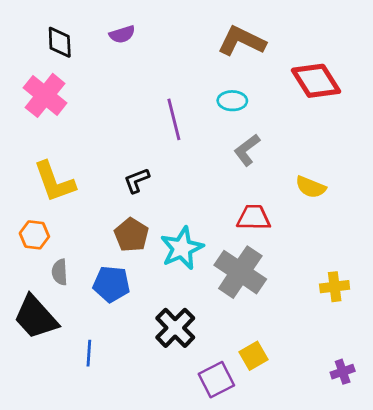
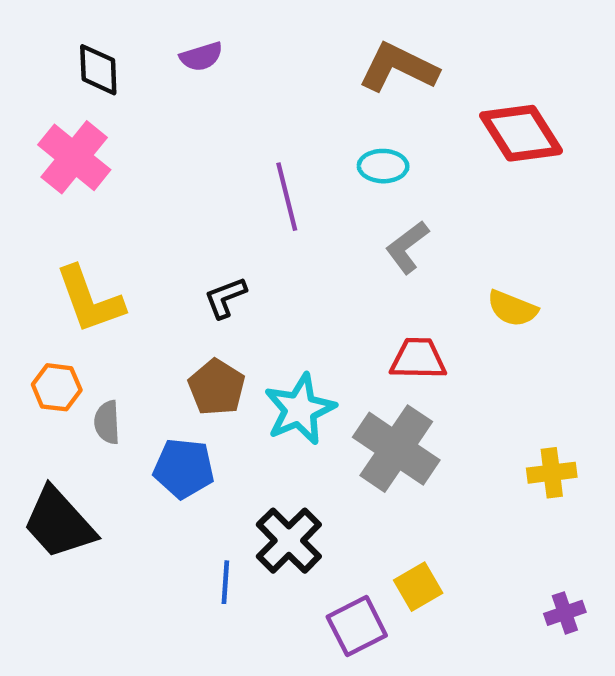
gray semicircle: (60, 272) -> (107, 422), moved
blue line: (89, 353) -> (225, 582), moved

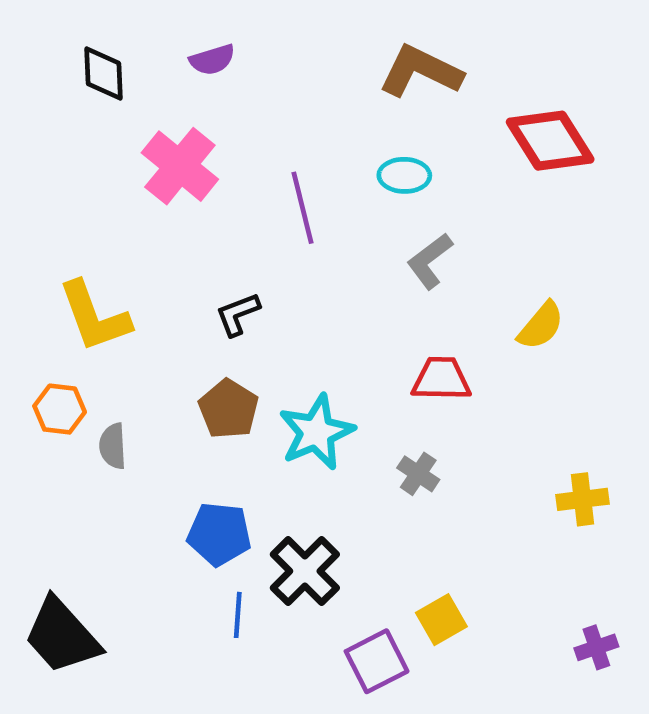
pink cross: (74, 157) -> (180, 166), moved
yellow semicircle: (512, 308) -> (541, 326), turned -72
gray cross: (396, 449) -> (418, 474), size x0.5
blue pentagon: (184, 468) -> (219, 534), moved
black trapezoid: (59, 523) -> (62, 636), moved

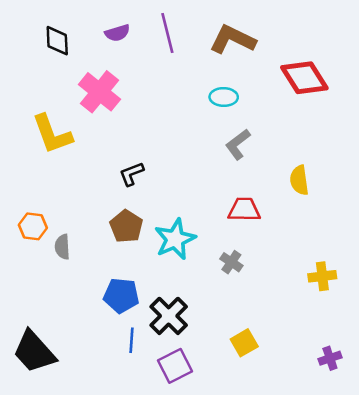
purple line: (303, 208) -> (167, 33), moved
yellow L-shape: (94, 317) -> (52, 134), moved
yellow semicircle: (541, 326) -> (299, 180), turned 132
purple square: (377, 661) -> (175, 366), moved

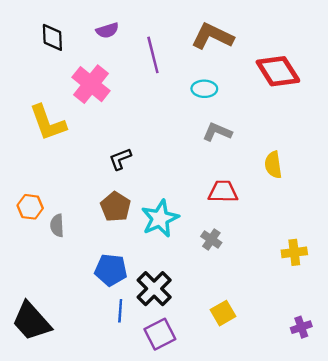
purple line: (167, 33) -> (153, 55), moved
gray L-shape: (238, 144) -> (217, 132), turned 60

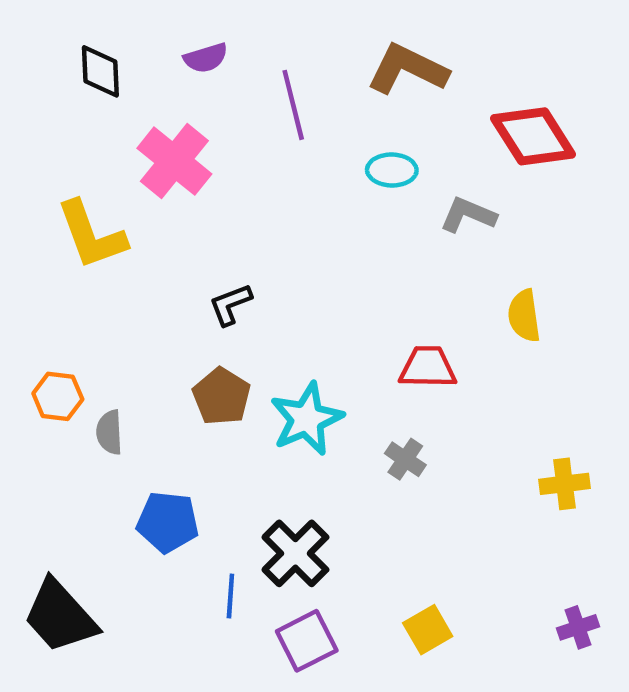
gray L-shape: (217, 132) -> (468, 215), moved
blue pentagon: (111, 270) -> (168, 522), moved
yellow square: (223, 313) -> (428, 630), moved

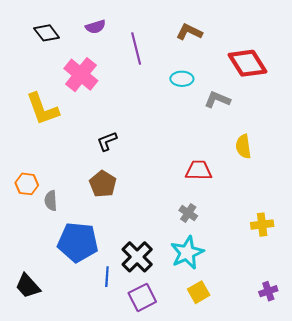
brown L-shape: (408, 69) -> (189, 32), size x0.7
black diamond: (100, 71) -> (47, 33), turned -35
cyan star: (307, 419) -> (187, 253), moved
blue pentagon: (168, 522) -> (78, 242), size x1.4
black trapezoid: (60, 616) -> (28, 286), size x0.7

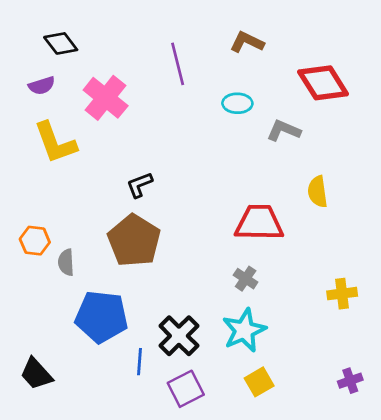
purple semicircle: (96, 27) -> (42, 86), moved
red trapezoid: (199, 170) -> (259, 223), size x1.4
brown pentagon: (103, 184) -> (134, 241), size x1.5

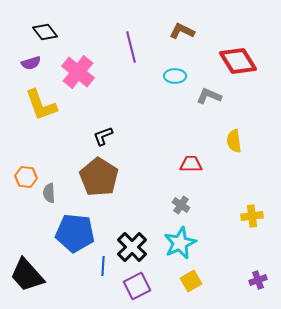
red trapezoid: (259, 223) -> (191, 164), size x0.6
black trapezoid: (36, 374) -> (27, 275), size x1.4

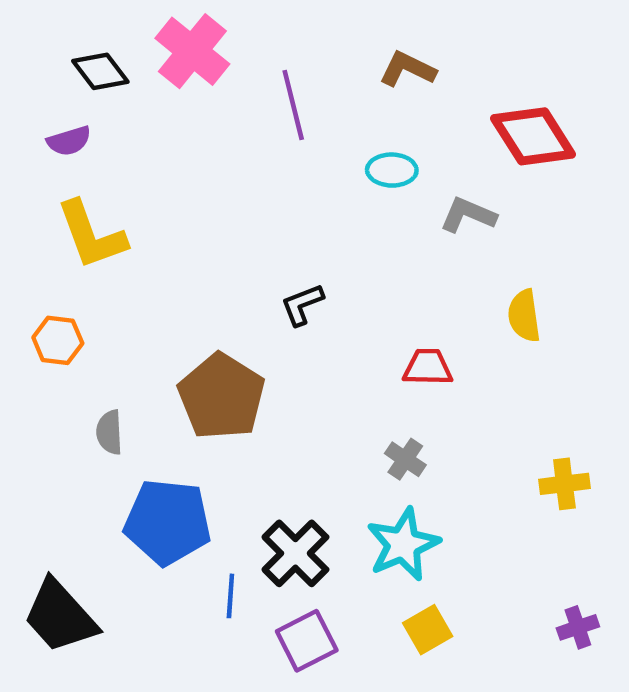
pink cross: (78, 72) -> (192, 51), moved
black L-shape: (103, 136) -> (302, 305), moved
orange hexagon: (26, 177) -> (58, 340), moved

